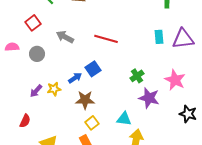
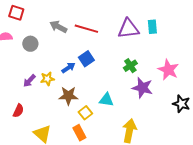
red square: (33, 23) -> (16, 13), moved, turned -35
red line: (106, 39) -> (86, 29), moved
purple triangle: (183, 39) -> (128, 29), moved
brown star: (85, 100) -> (68, 96), moved
cyan triangle: (124, 119) -> (106, 100), moved

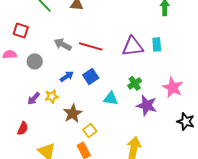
blue arrow: (68, 68) -> (67, 76), moved
brown star: (68, 96) -> (73, 113), turned -30
cyan triangle: (106, 100) -> (111, 98), moved

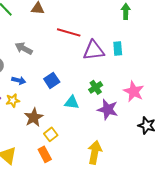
red line: (91, 46) -> (69, 32), moved
blue arrow: (67, 76) -> (19, 80), moved, turned 48

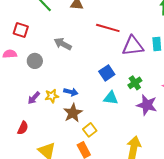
blue arrow: (19, 80) -> (71, 92), moved
blue square: (52, 80) -> (107, 73), moved

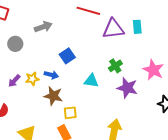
gray arrow: (63, 44) -> (43, 27), turned 132
blue square: (107, 73) -> (67, 56), moved
brown star: (73, 113) -> (53, 96), turned -30
yellow square: (90, 130) -> (70, 113), turned 32

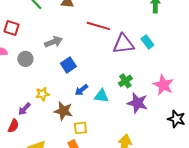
cyan rectangle: (137, 27) -> (147, 42), turned -32
blue square: (67, 56) -> (68, 65), moved
blue arrow: (51, 75) -> (81, 90), moved, turned 128
purple arrow: (14, 81) -> (24, 109), moved

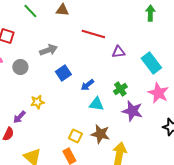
cyan rectangle: (147, 42) -> (151, 63), moved, size x1.5
purple triangle: (123, 44) -> (118, 52), size x0.6
blue arrow: (81, 90) -> (87, 85), moved
brown star: (63, 111) -> (100, 134), moved
yellow square: (80, 128) -> (75, 136), turned 32

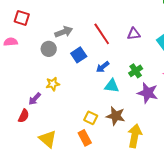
red line: (93, 34) -> (102, 34), moved, turned 40
gray circle: (20, 67) -> (49, 49), moved

